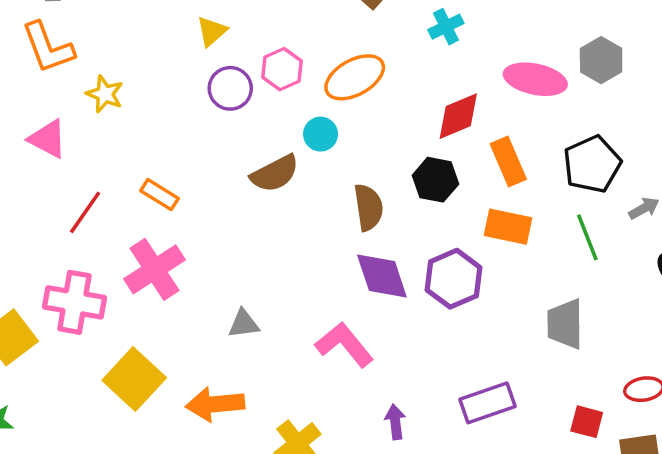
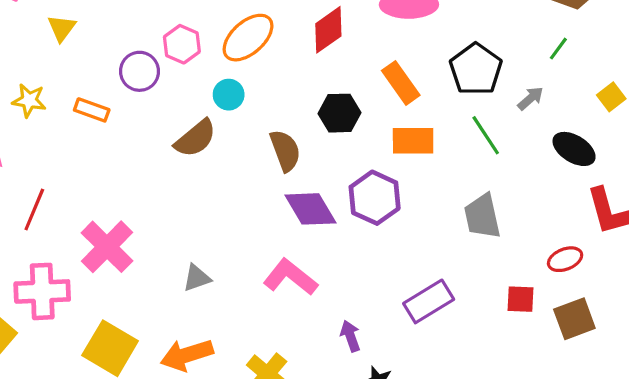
yellow triangle: (212, 31) -> (62, 28), moved
red diamond: (458, 116) -> (328, 30), moved
orange rectangle: (159, 195) -> (92, 110), moved

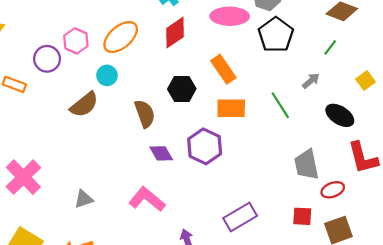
black pentagon: (476, 69) -> (276, 35), moved
purple diamond: (310, 209) -> (161, 153), size x0.7
gray trapezoid: (482, 216) -> (306, 165), moved

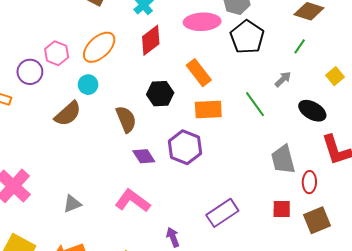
red ellipse: (333, 190) -> (309, 182), turned -65

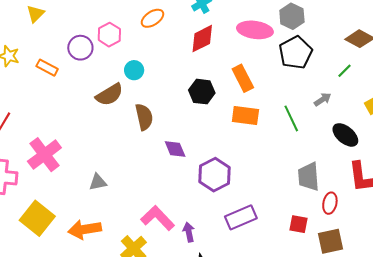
orange ellipse: (99, 47) -> (152, 18), moved, size x0.7
brown semicircle: (126, 119) -> (144, 117), moved
purple hexagon: (185, 147) -> (215, 175), moved
pink L-shape: (133, 201) -> (158, 218), moved

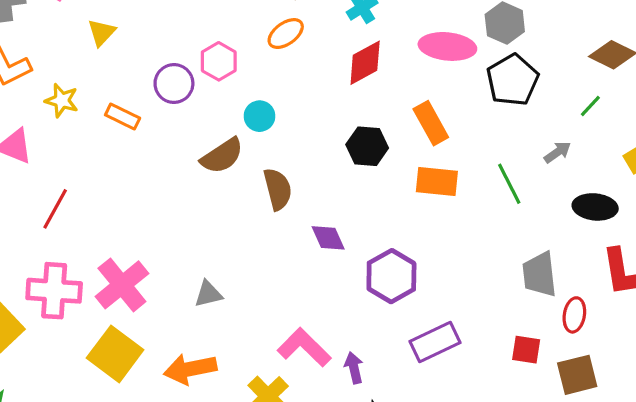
black ellipse: (345, 135) -> (595, 207), turned -32
pink cross: (44, 155) -> (122, 285), moved

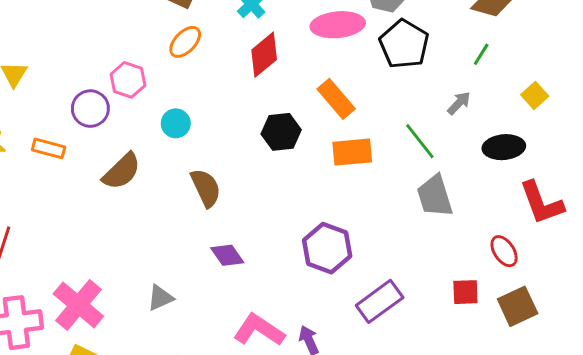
brown semicircle: (222, 156) -> (122, 171), moved
purple diamond: (328, 238) -> (227, 255), moved
gray trapezoid: (539, 274) -> (435, 196), moved
red ellipse: (574, 315) -> (504, 251), turned -32

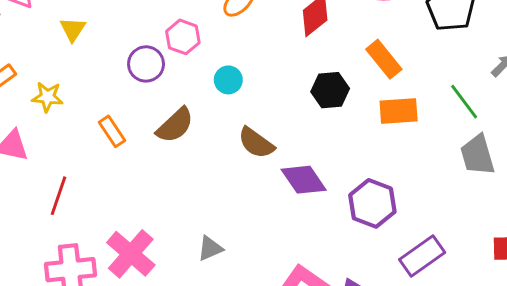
orange rectangle: (49, 148) -> (112, 131), moved, turned 40
brown semicircle: (206, 188) -> (256, 143), turned 150
purple diamond: (227, 255) -> (304, 180), moved, size x1.4

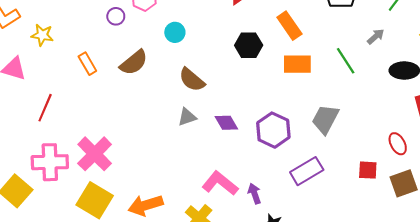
purple circle: (146, 64) -> (116, 16), size x0.7
gray trapezoid: (478, 155) -> (325, 119), moved, turned 40
purple diamond: (304, 180) -> (226, 123), moved, size x0.7
gray triangle: (210, 248) -> (187, 117), moved

